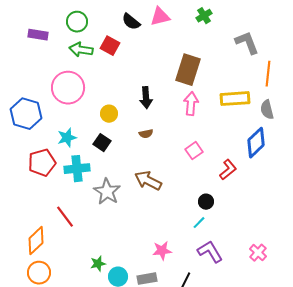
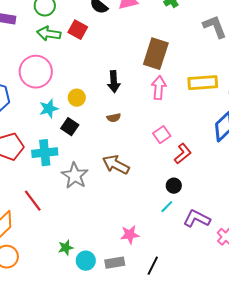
cyan star: (67, 138) -> (49, 109), moved
red L-shape: (228, 170) -> (183, 154), moved
purple L-shape: (210, 252) -> (197, 219), moved, turned -32

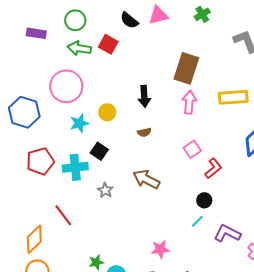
black square: (70, 127) -> (99, 151), moved
gray star: (75, 176) -> (105, 190), size x0.6

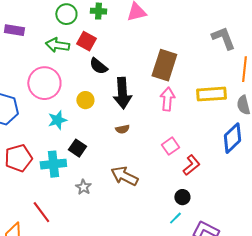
green cross: (202, 14) -> (98, 11), moved, turned 35
green circle: (75, 20) -> (66, 14), moved
black semicircle: (129, 20) -> (98, 66), moved
black arrow: (144, 96) -> (122, 93), size x1.4
yellow circle: (107, 112) -> (85, 100), moved

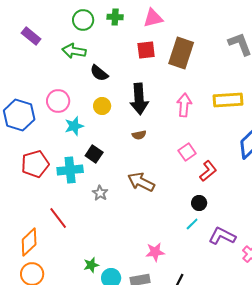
purple rectangle: (14, 30) -> (31, 36), turned 30
red square: (86, 41) -> (146, 50), moved, turned -36
brown rectangle: (164, 65) -> (181, 53), moved
black semicircle: (98, 66) -> (99, 73), moved
pink circle: (44, 83) -> (58, 101), moved, size x0.7

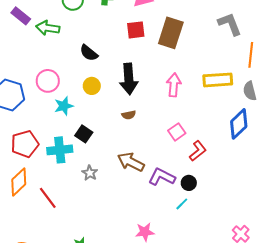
green arrow: (74, 51) -> (48, 28), moved
purple L-shape: (222, 236) -> (162, 177), moved
orange diamond: (29, 242) -> (19, 182), moved

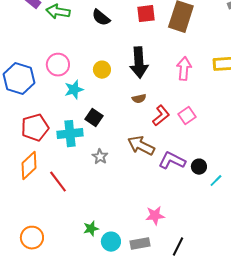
black semicircle: (89, 53) -> (101, 18), moved
red L-shape: (198, 151) -> (161, 116), moved
cyan line: (182, 204) -> (216, 181), moved

